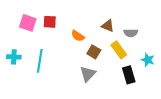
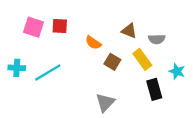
cyan line: (40, 61) -> (48, 73), turned 50
gray triangle: (88, 74) -> (105, 102), moved

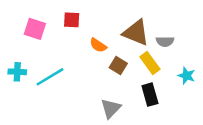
red square: (60, 26) -> (72, 20), moved
brown triangle: (129, 31) -> (136, 33), size x1.6
black rectangle: (154, 89) -> (150, 95), moved

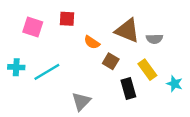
yellow rectangle: (150, 63) -> (147, 70), moved
cyan star: (187, 76) -> (175, 84), moved
black rectangle: (150, 95) -> (128, 88), moved
gray triangle: (111, 108) -> (81, 101), moved

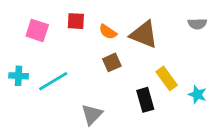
gray semicircle: (154, 39) -> (197, 24), moved
orange semicircle: (92, 42) -> (108, 32), moved
brown square: (111, 61) -> (112, 62), moved, turned 35

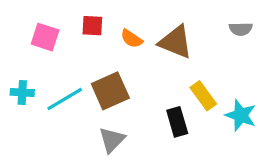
brown square: (112, 62) -> (110, 91), moved, size x1.6
cyan star: (197, 94) -> (241, 115), size x1.4

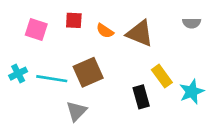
cyan cross: (22, 92) -> (18, 74), turned -30
cyan line: (65, 99) -> (52, 79), turned 40
cyan star: (241, 115) -> (192, 92), turned 30
gray triangle: (112, 140) -> (76, 111), moved

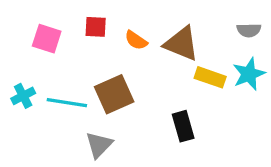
yellow rectangle: (162, 76) -> (210, 77), moved, turned -35
cyan star: (192, 92) -> (249, 74), moved

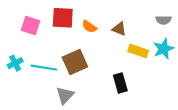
red square: (96, 27) -> (63, 18), size x1.5
brown triangle: (181, 44) -> (119, 29), size x0.6

